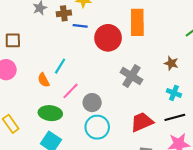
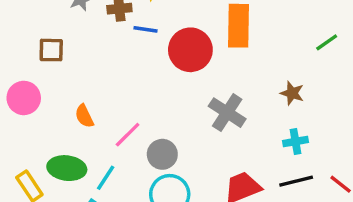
brown square: (13, 40) -> (51, 50), moved
cyan line: (60, 66) -> (106, 178), moved
cyan cross: (174, 93) -> (295, 142), turned -32
green ellipse: (50, 113) -> (67, 168), moved

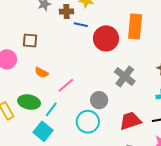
brown square: (51, 50) -> (30, 40), moved
orange semicircle: (84, 116) -> (41, 72), turned -40
gray circle: (162, 154) -> (99, 100), moved

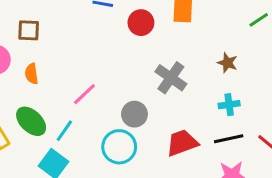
red circle: (106, 38) -> (141, 23), size x0.7
orange semicircle: (41, 72) -> (32, 74), moved, turned 56
green ellipse: (29, 102) -> (31, 121), turned 35

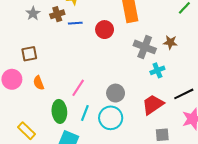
gray cross: (171, 78) -> (145, 47), moved
cyan cross: (229, 105) -> (157, 70), moved
green ellipse: (31, 121) -> (59, 111), moved, turned 55
cyan line: (64, 131) -> (85, 113), moved

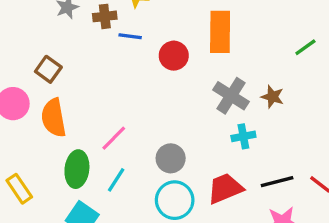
brown square: (29, 54) -> (48, 69), turned 35
orange semicircle: (39, 83) -> (54, 118), size x1.6
cyan circle: (111, 118) -> (175, 200), moved

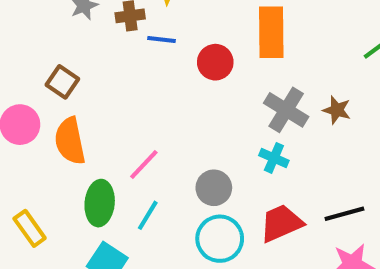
cyan cross: (243, 136) -> (274, 158), moved, turned 35

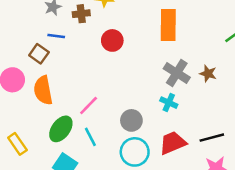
blue line: (162, 40) -> (56, 36), moved
red circle: (215, 62) -> (112, 40), moved
green ellipse: (100, 203) -> (61, 129), turned 30
cyan line: (148, 215) -> (90, 137), turned -60

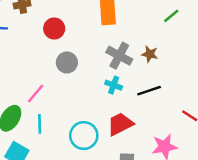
gray circle: (131, 120) -> (67, 63), moved
cyan line: (90, 137) -> (40, 124), turned 30
black line: (212, 138) -> (149, 91), moved

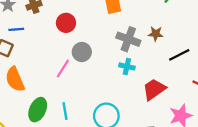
black line: (149, 91) -> (179, 55), moved
pink line: (36, 93) -> (63, 68), moved
red trapezoid: (120, 124) -> (154, 89), moved

